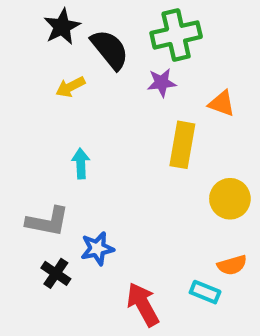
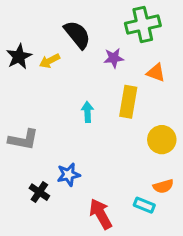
black star: (62, 27) -> (19, 57), moved
green cross: (176, 35) -> (143, 24), moved
cyan arrow: (81, 164) -> (87, 112), moved
gray L-shape: (48, 222) -> (23, 140), moved

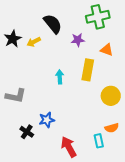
cyan rectangle: (144, 205) -> (99, 141), turned 56

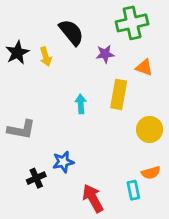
yellow arrow: (34, 42) -> (46, 57), turned -80
black cross: (27, 132) -> (36, 178), turned 32

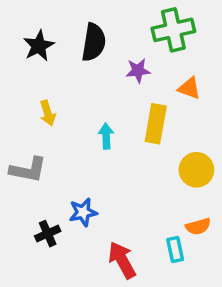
black semicircle: (71, 32) -> (94, 42), turned 48
black star: (17, 53) -> (39, 46), moved
yellow arrow: (46, 57) -> (48, 113), moved

